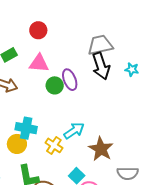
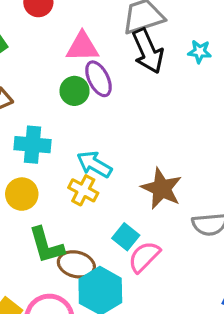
pink triangle: (39, 63) -> (82, 47), moved
cyan cross: (26, 128) -> (32, 145), moved
cyan arrow: (74, 131) -> (94, 164), moved, turned -110

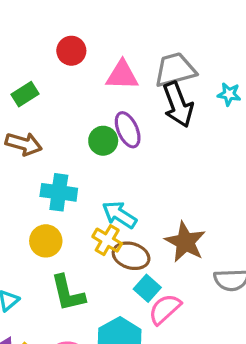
pink triangle: (82, 47) -> (122, 75), moved
cyan star: (200, 52) -> (229, 94), moved
brown ellipse: (76, 264) -> (131, 256), moved

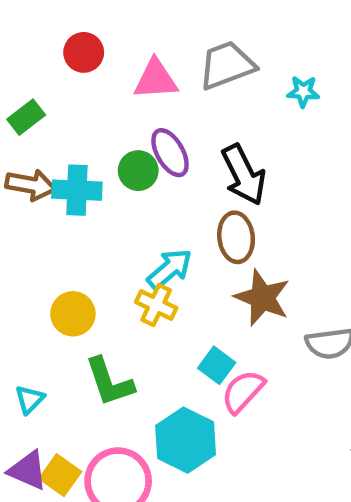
black arrow: (178, 105) -> (244, 175), moved
cyan cross: (59, 192) -> (77, 190), moved
cyan arrow: (119, 215) -> (170, 269), turned 112
brown ellipse: (131, 256) -> (236, 237), moved, turned 72

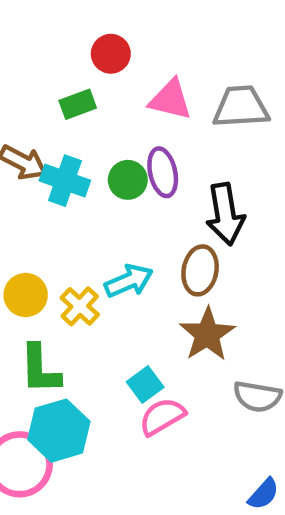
green rectangle: (26, 117) -> (78, 104), moved
yellow cross: (156, 305) -> (80, 306), moved
cyan hexagon: (186, 440) -> (59, 431), moved

